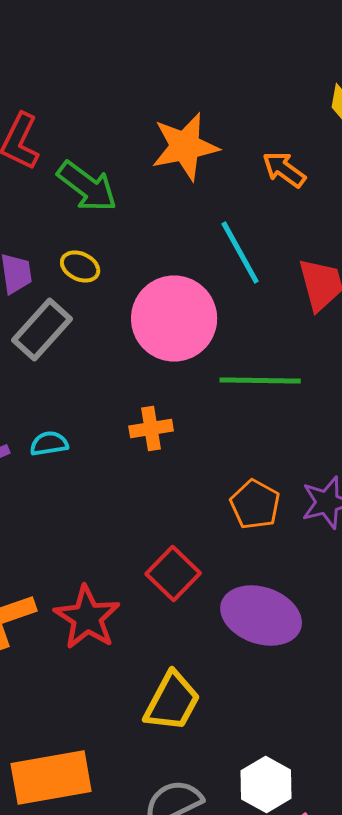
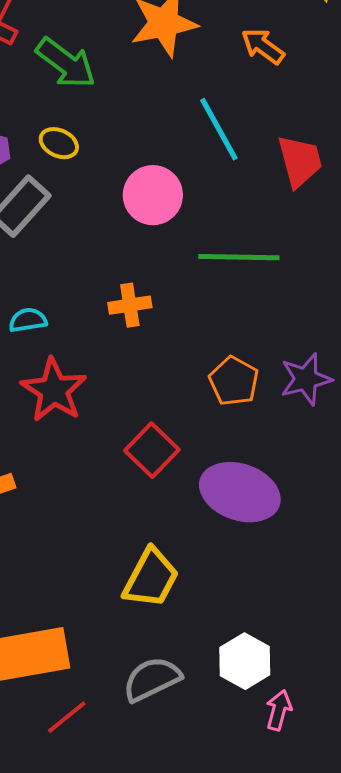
pink circle: (174, 318) -> (153, 195), size x0.7
red star: (87, 618) -> (54, 390), moved

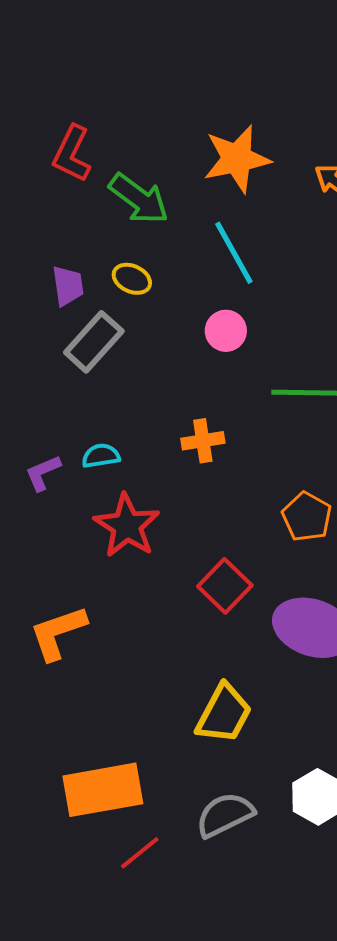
cyan line: (219, 129) -> (234, 253), moved
pink circle: (153, 195) -> (226, 331), size x0.7

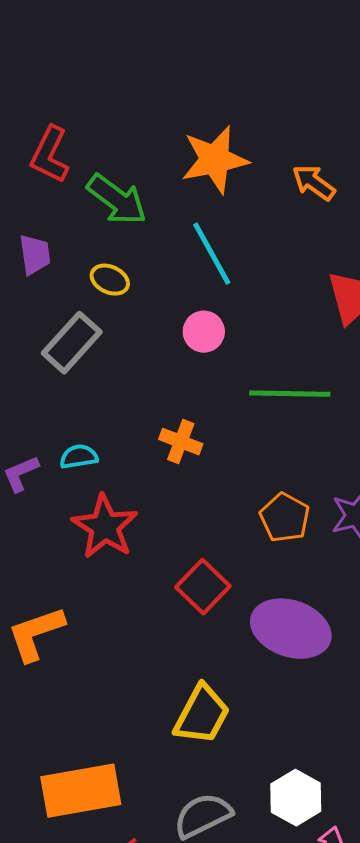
purple trapezoid: (68, 286) -> (35, 255), moved
orange cross: (203, 441) -> (181, 442), turned 30

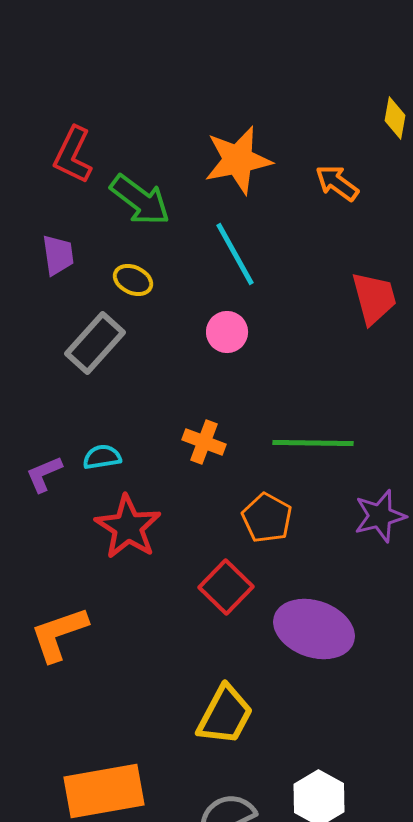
green line: (290, 394) -> (313, 443), moved
orange pentagon: (285, 518) -> (267, 518), moved

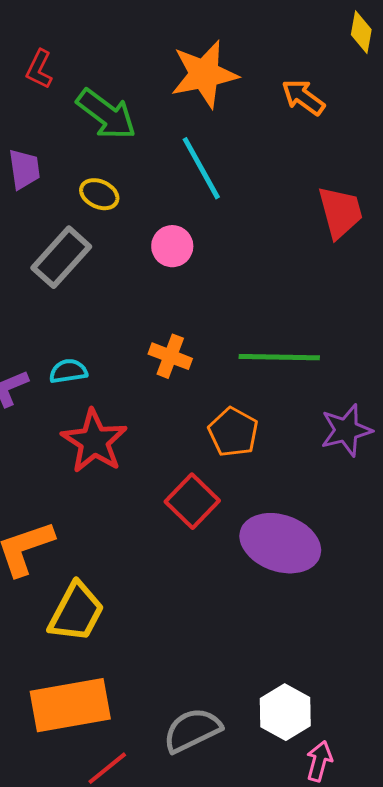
red L-shape: (73, 155) -> (39, 69), size x0.7
pink circle: (227, 332) -> (172, 246), moved
yellow trapezoid: (225, 715) -> (76, 612), moved

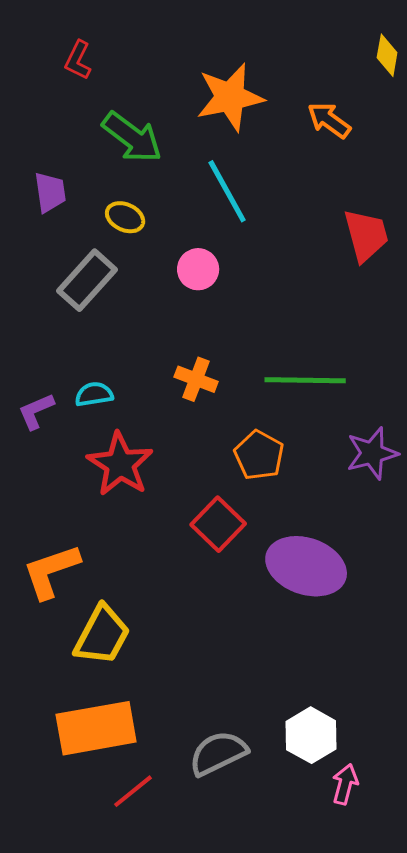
red L-shape: (39, 69) -> (78, 60), moved

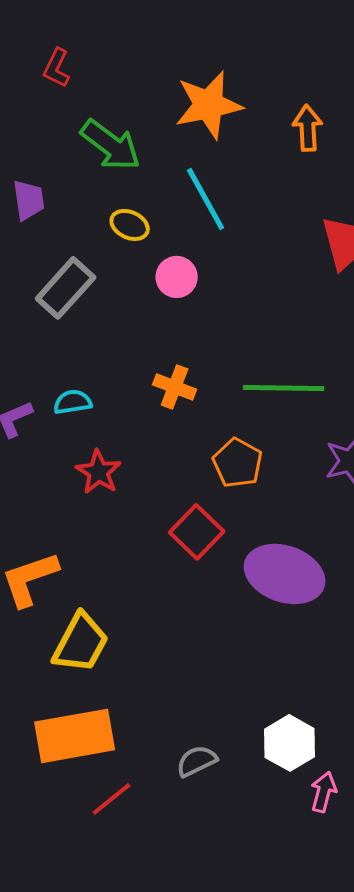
orange arrow: (329, 120) -> (308, 128), turned 51
yellow ellipse: (125, 217) -> (130, 225), moved
red star: (120, 464) -> (99, 472), size x0.7
gray semicircle: (218, 753) -> (197, 761), size x0.7

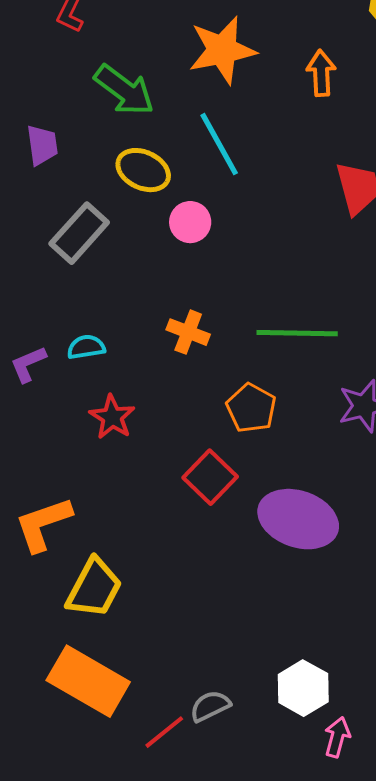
yellow ellipse: (130, 225) -> (143, 170), size x1.4
orange rectangle: (75, 736) -> (88, 681), turned 40
red line: (112, 799) -> (164, 732), moved

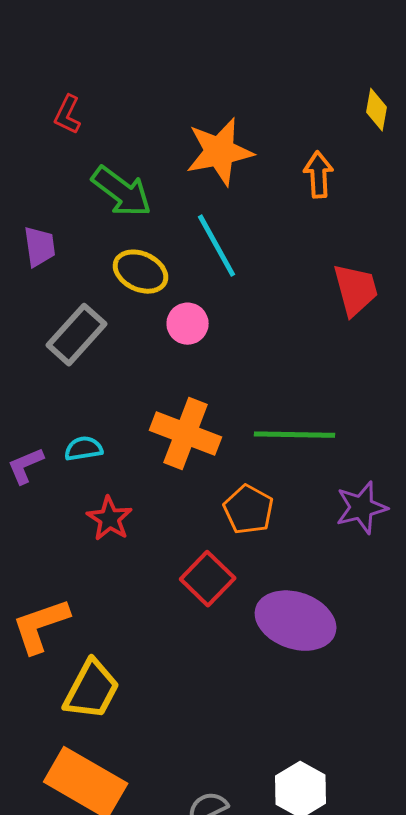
orange cross: (188, 332) -> (186, 434), size x1.6

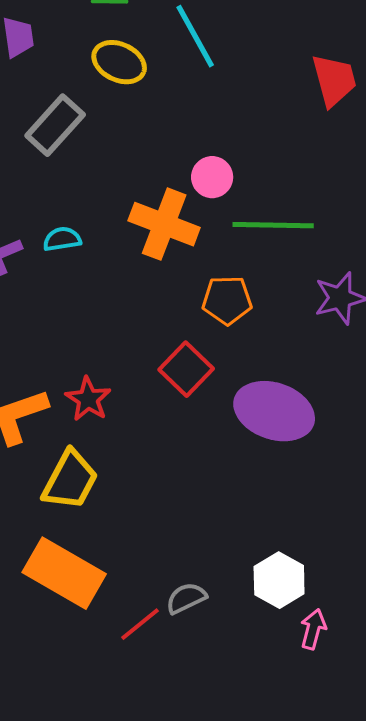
pink circle: (188, 324) -> (212, 177), moved
orange pentagon: (249, 510) -> (227, 300), turned -30
red star: (110, 519) -> (88, 399), moved

